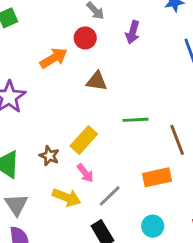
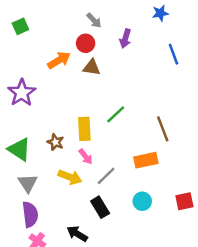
brown triangle: (97, 81) -> (92, 67), moved
green line: (135, 120) -> (116, 114), moved, turned -40
yellow rectangle: (84, 140) -> (84, 129), turned -45

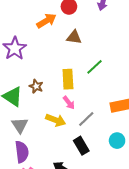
brown triangle: (92, 67) -> (74, 37), moved
brown star: (55, 142) -> (36, 86), moved

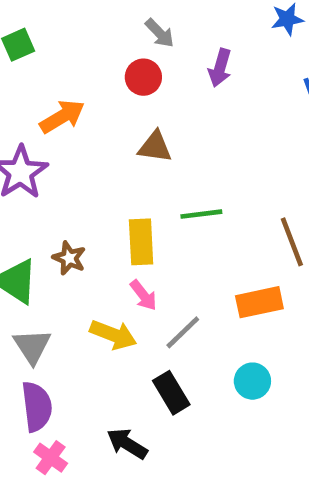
orange arrow: (46, 21) -> (62, 117), moved
green line: (95, 67) -> (201, 214), turned 36

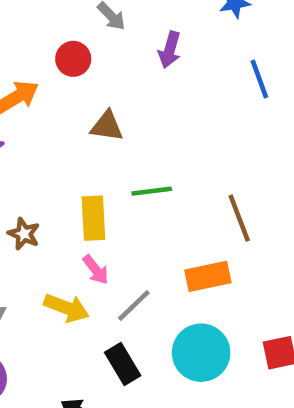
red circle: (143, 77) -> (73, 59), moved
cyan circle: (252, 381) -> (201, 353), size x1.6

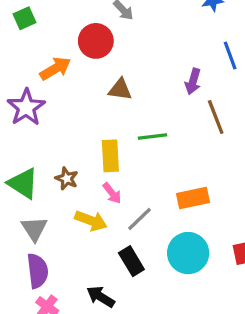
purple arrow: (170, 50) -> (193, 81), moved
red circle: (73, 59) -> (96, 41), size x1.4
brown line: (239, 218) -> (216, 117), moved
brown star: (24, 234) -> (67, 179), moved

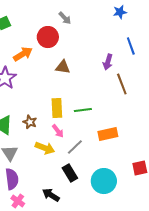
green line: (152, 136) -> (83, 110), moved
cyan circle: (188, 253) -> (104, 181), moved

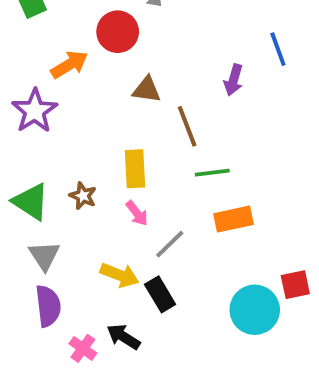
brown line: (122, 84) -> (187, 126), moved
green line: (83, 110) -> (212, 173), moved
yellow arrow: (45, 148) -> (120, 275), moved
cyan circle: (104, 181) -> (255, 310), moved
pink cross: (18, 201) -> (83, 348), moved

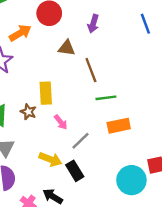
purple arrow: (233, 80) -> (93, 24), moved
yellow rectangle: (135, 169) -> (46, 93), moved

